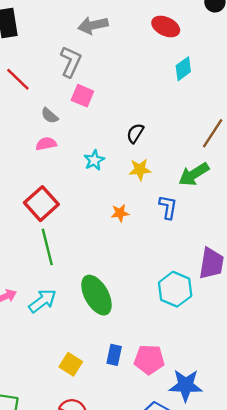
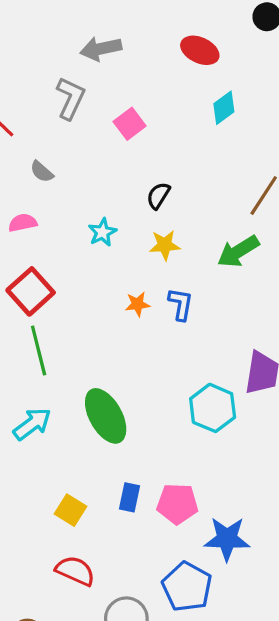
pink square: (82, 96) -> (130, 124), moved, turned 30
pink semicircle: (46, 144) -> (23, 223), moved
blue L-shape: (168, 207) -> (181, 304), moved

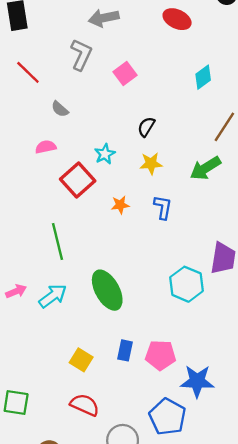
cyan diamond: (224, 108) -> (203, 77), moved
red square: (31, 291) -> (78, 180), moved
orange star: (138, 304) -> (120, 205), moved

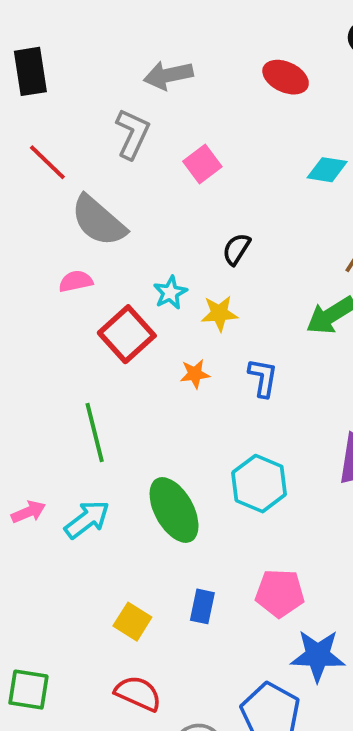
cyan diamond: (203, 77) -> (327, 170), turned 45
gray semicircle: (60, 109) -> (98, 221), size x2.0
yellow star: (151, 163) -> (219, 313), moved
cyan hexagon: (186, 284) -> (259, 484), moved
pink pentagon: (160, 355) -> (280, 593), moved

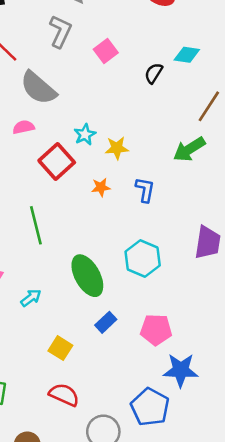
black semicircle: (236, 249) -> (154, 73), moved
cyan arrow: (87, 519) -> (31, 298), moved, size x0.7
blue rectangle: (202, 606) -> (106, 322), moved, turned 35

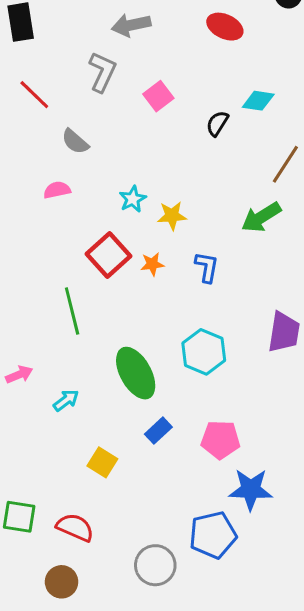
gray semicircle: (38, 88) -> (75, 142), size x0.6
red square: (57, 162) -> (108, 255), moved
red semicircle: (64, 395) -> (75, 527), moved
blue pentagon: (150, 407) -> (213, 535), turned 30

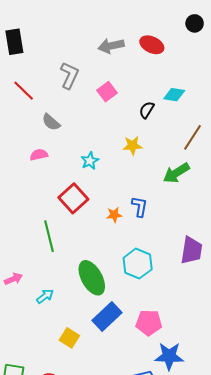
gray arrow: (131, 25) -> (111, 46), moved
yellow star: (172, 216) -> (132, 146), moved
orange star: (152, 264) -> (114, 215), moved
blue rectangle: (158, 431) -> (107, 317), size x1.6

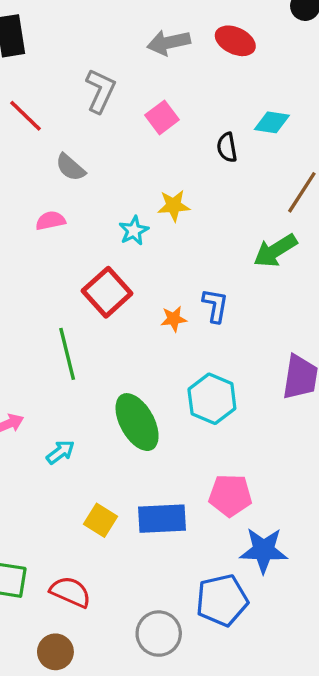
black semicircle: (147, 110) -> (227, 147), turned -42
yellow star: (132, 146) -> (174, 206), moved
blue rectangle: (107, 317) -> (162, 519), moved, turned 40

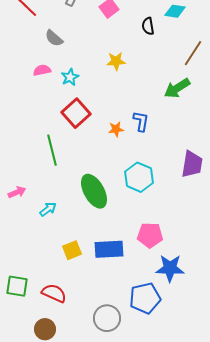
cyan star: (134, 231) -> (70, 77), moved
yellow square: (100, 520) -> (72, 250), turned 36

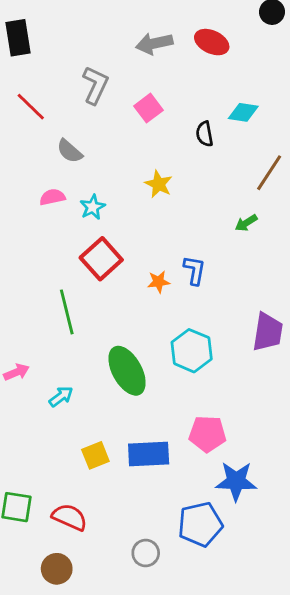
yellow star: (116, 61) -> (159, 184), turned 30
green arrow: (177, 88) -> (246, 223), size x0.6
gray circle: (107, 318) -> (146, 553), size x0.7

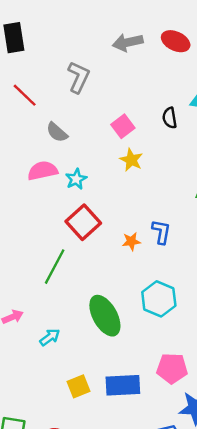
pink square: (149, 108) -> (123, 126), moved
pink semicircle: (52, 197) -> (43, 171), size x1.4
green line: (67, 312) -> (55, 267), turned 42

